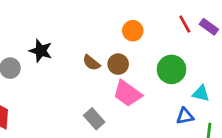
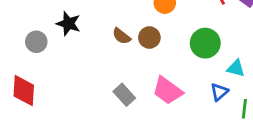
pink trapezoid: (127, 93) -> (168, 91), moved
blue triangle: (185, 116) -> (219, 92), turned -30

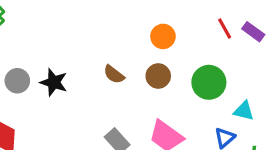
black star: (68, 24) -> (54, 82), moved
brown circle: (149, 38) -> (158, 76), moved

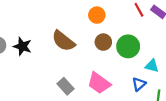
brown semicircle: (114, 74) -> (63, 41), size x1.6
brown circle: (158, 76) -> (103, 42), moved

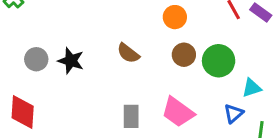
brown semicircle: (63, 41) -> (128, 53), size x0.7
cyan triangle: (152, 66) -> (252, 88), turned -32
gray rectangle: (66, 86) -> (131, 116), turned 42

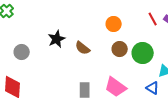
black star: (71, 61) -> (57, 39), moved, turned 30
blue triangle: (234, 113) -> (153, 88), turned -48

